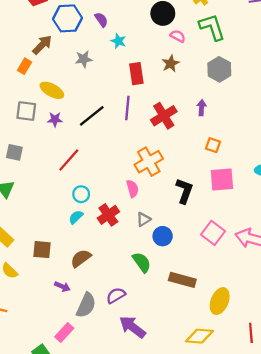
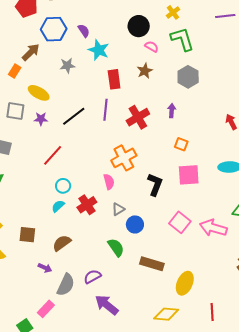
cyan star: (118, 41) -> (99, 50), size x1.5

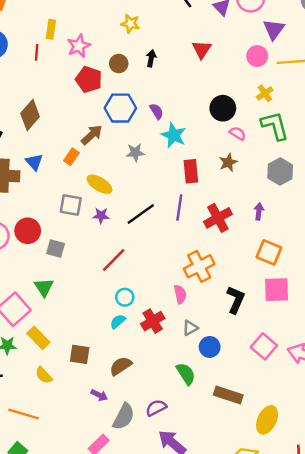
orange square: (181, 144) -> (269, 252), size x1.5

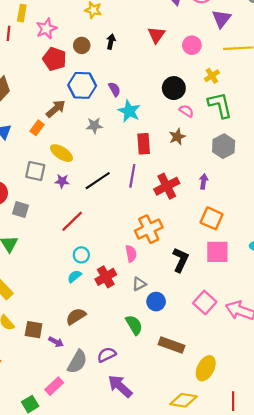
pink circle: (257, 56) -> (192, 45), moved
brown square: (80, 354) -> (34, 330), moved

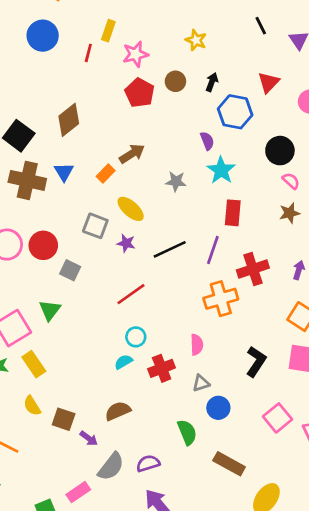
blue hexagon: (82, 85) -> (235, 112), moved
brown star: (177, 137) -> (290, 213), moved
orange cross: (149, 229) -> (221, 299), moved

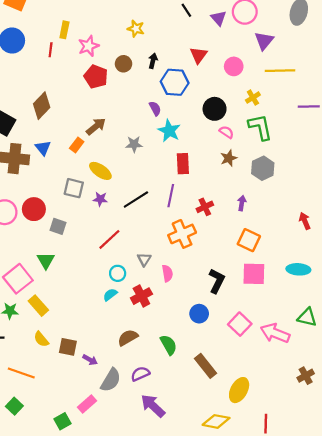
red cross: (253, 269) -> (205, 207), size x0.7
gray triangle: (201, 383) -> (144, 259), moved, turned -32
blue circle: (218, 408) -> (199, 314), moved
brown semicircle: (118, 411) -> (128, 338), moved
brown rectangle: (229, 464) -> (205, 366), turned 30

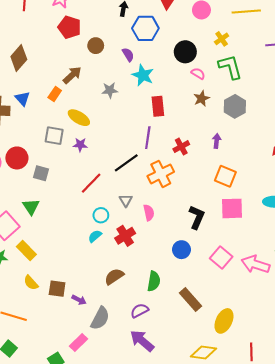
brown circle: (123, 64) -> (96, 46), moved
black line: (136, 200) -> (126, 163), moved
green semicircle: (169, 345) -> (154, 281), turned 42
purple semicircle: (140, 374) -> (140, 311), moved

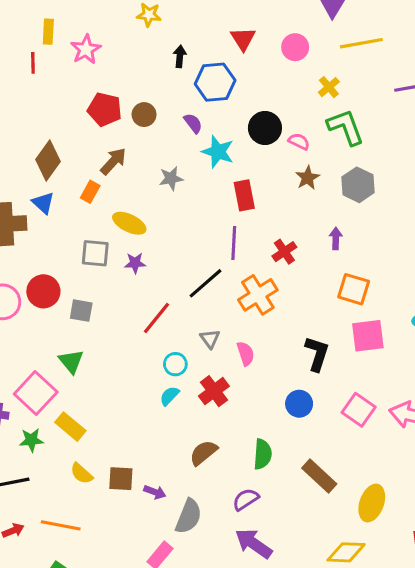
red pentagon: (69, 27) -> (105, 109), moved
black circle: (185, 52) -> (265, 128), moved
brown diamond: (19, 58) -> (48, 160), moved

